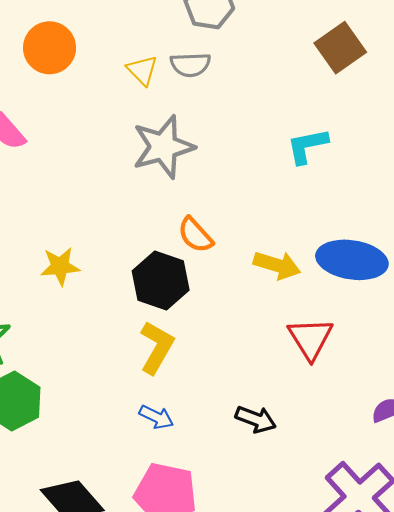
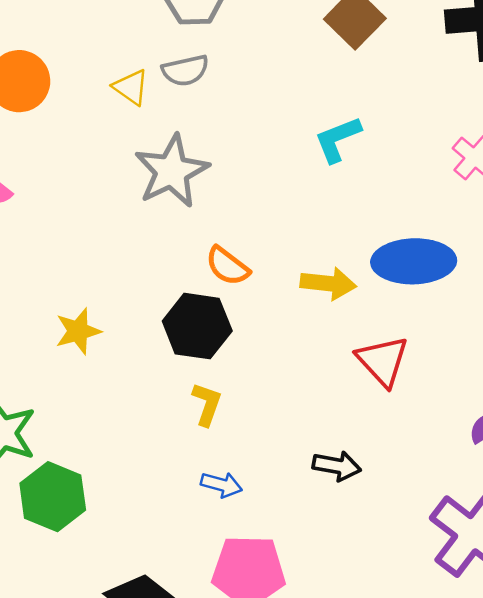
yellow L-shape: (157, 347) -> (207, 404), size x0.7

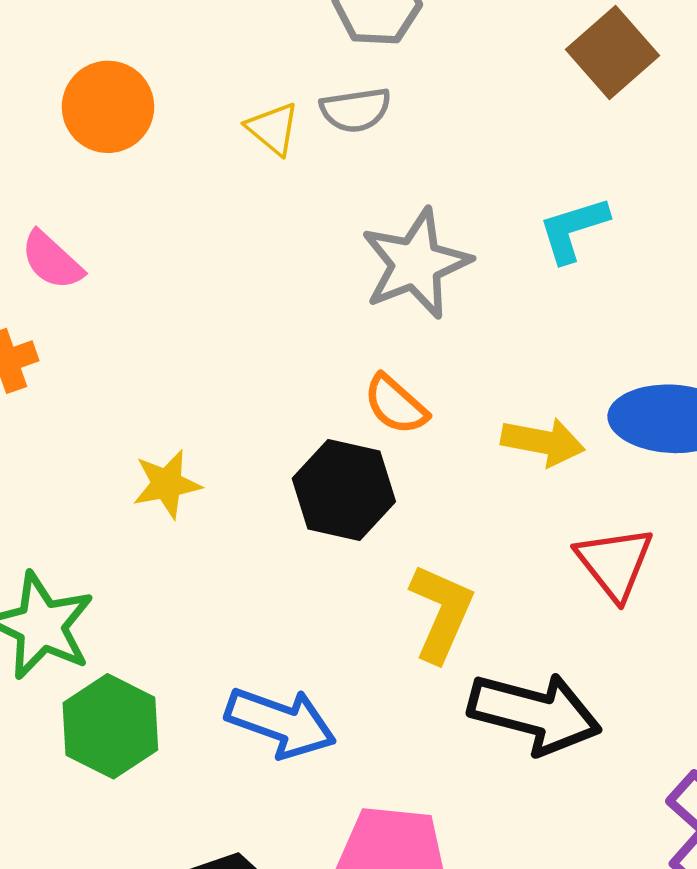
gray star: (172, 171) -> (416, 264), moved
yellow L-shape: (207, 404) -> (441, 613), moved, size x1.5
black arrow: (337, 466) -> (535, 713), size x1.8
blue arrow: (221, 485) -> (281, 723), moved, size x1.8

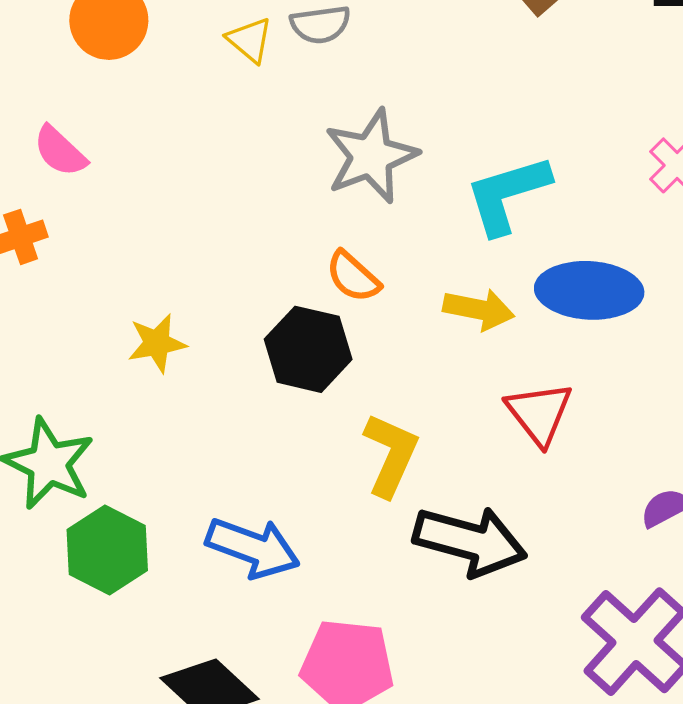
cyan L-shape: (573, 229) -> (507, 194), moved, size x1.4

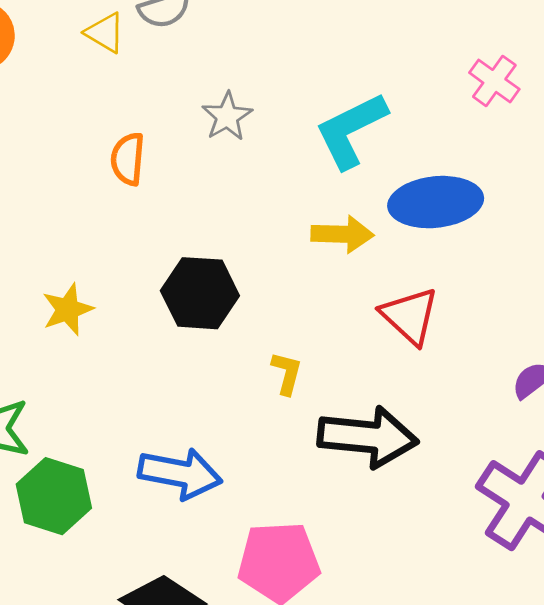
gray star: (371, 156) -> (227, 116), size x0.6
orange semicircle: (353, 277) -> (128, 159), moved, turned 62
yellow L-shape: (391, 455) -> (287, 373), size x0.6

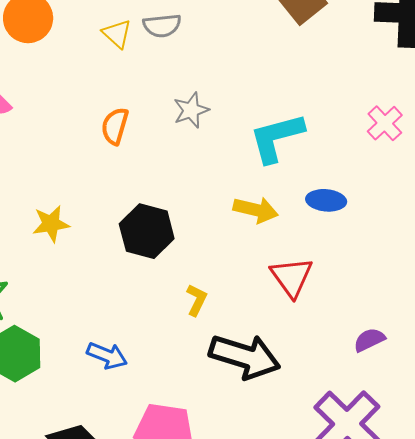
blue ellipse: (436, 202) -> (326, 200), size x0.6
blue arrow: (180, 473) -> (107, 356), size x0.7

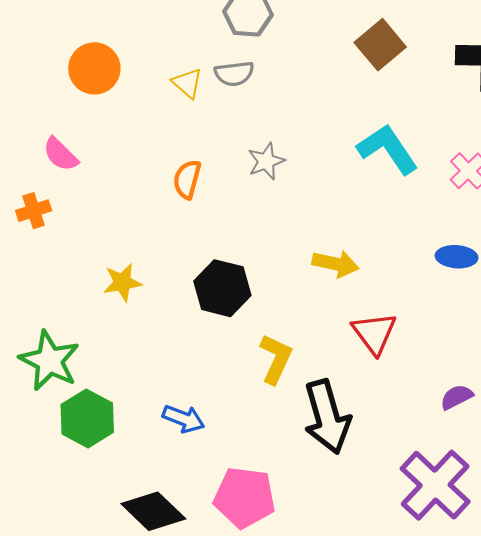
cyan L-shape: (277, 138) -> (388, 149), moved, turned 72
blue ellipse: (326, 200) -> (457, 257), moved
yellow L-shape: (197, 300) -> (276, 359), size x1.5
black arrow: (245, 356) -> (327, 417), turned 58

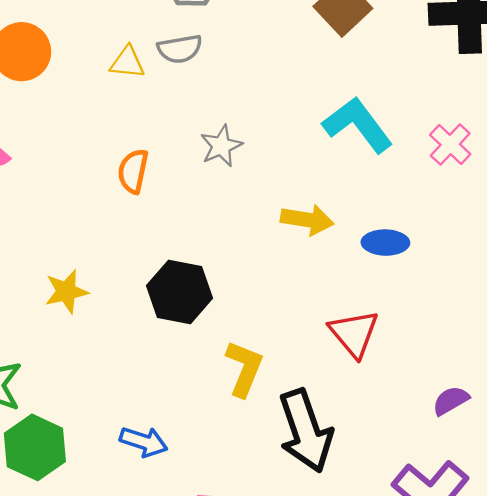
yellow triangle: (187, 83) -> (127, 62), turned -32
blue ellipse: (457, 257) -> (385, 243), moved
yellow arrow: (336, 264) -> (307, 220), moved

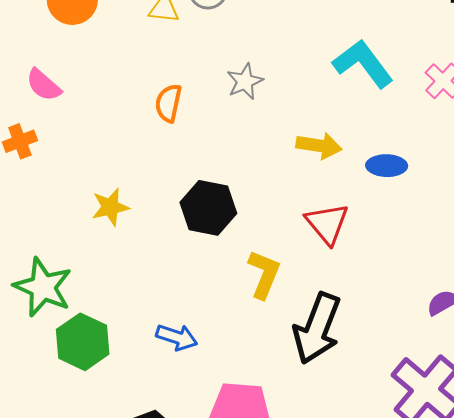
red triangle: (354, 333) -> (327, 224), moved
black arrow: (306, 431) -> (317, 328), turned 40

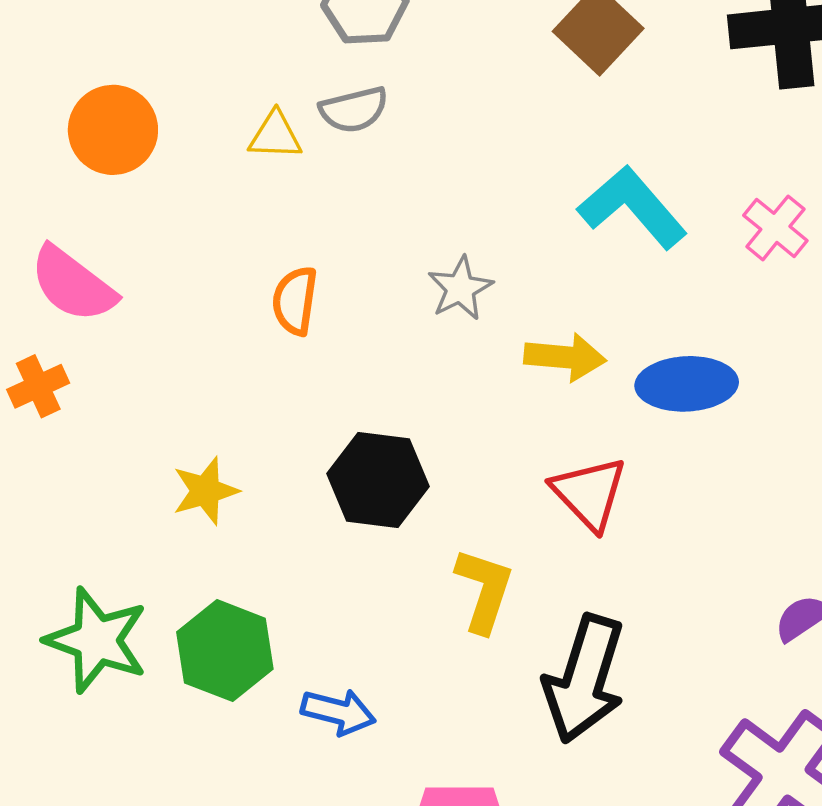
gray star: (245, 82) -> (460, 288), moved
pink semicircle: (44, 85) -> (73, 284), size x1.4
blue ellipse: (387, 166) -> (687, 384), size x1.4
green hexagon: (83, 342) -> (225, 651), moved

